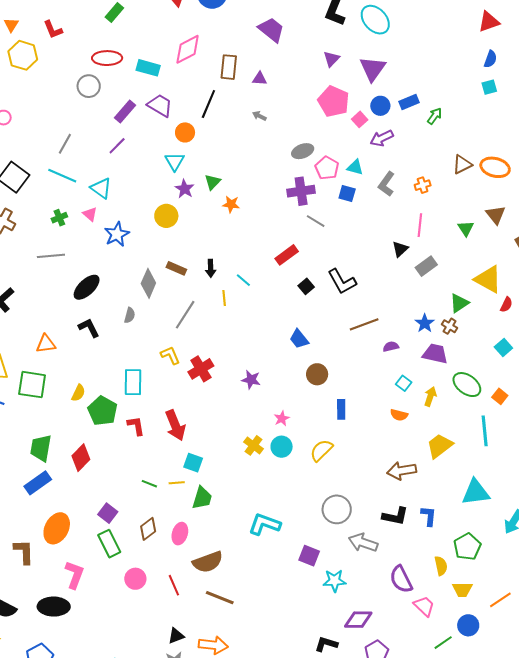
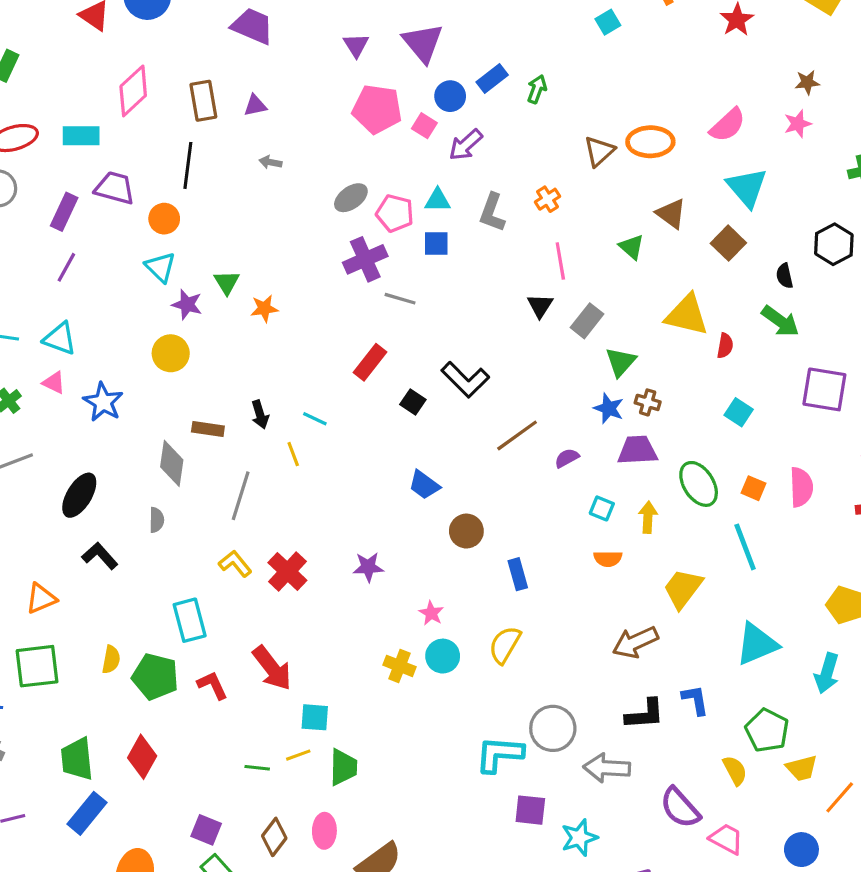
green triangle: (459, 303) -> (621, 362), moved
green ellipse: (467, 385) -> (699, 484), turned 36
cyan L-shape: (265, 524) -> (499, 754), moved
yellow trapezoid: (462, 589) -> (802, 768), moved

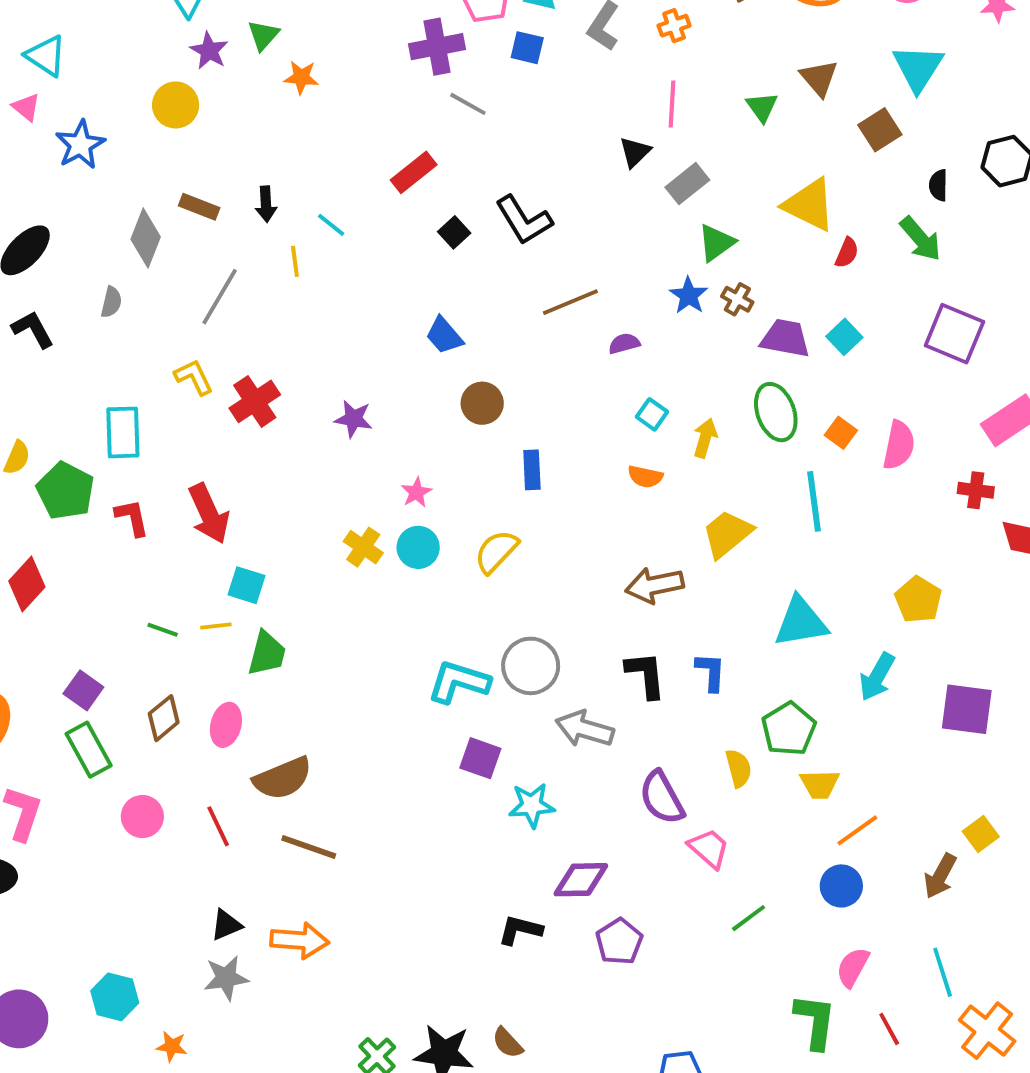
purple trapezoid: (637, 450) -> (785, 338), moved
black L-shape: (645, 714) -> (646, 675), turned -105
blue circle: (801, 850) -> (841, 886), moved

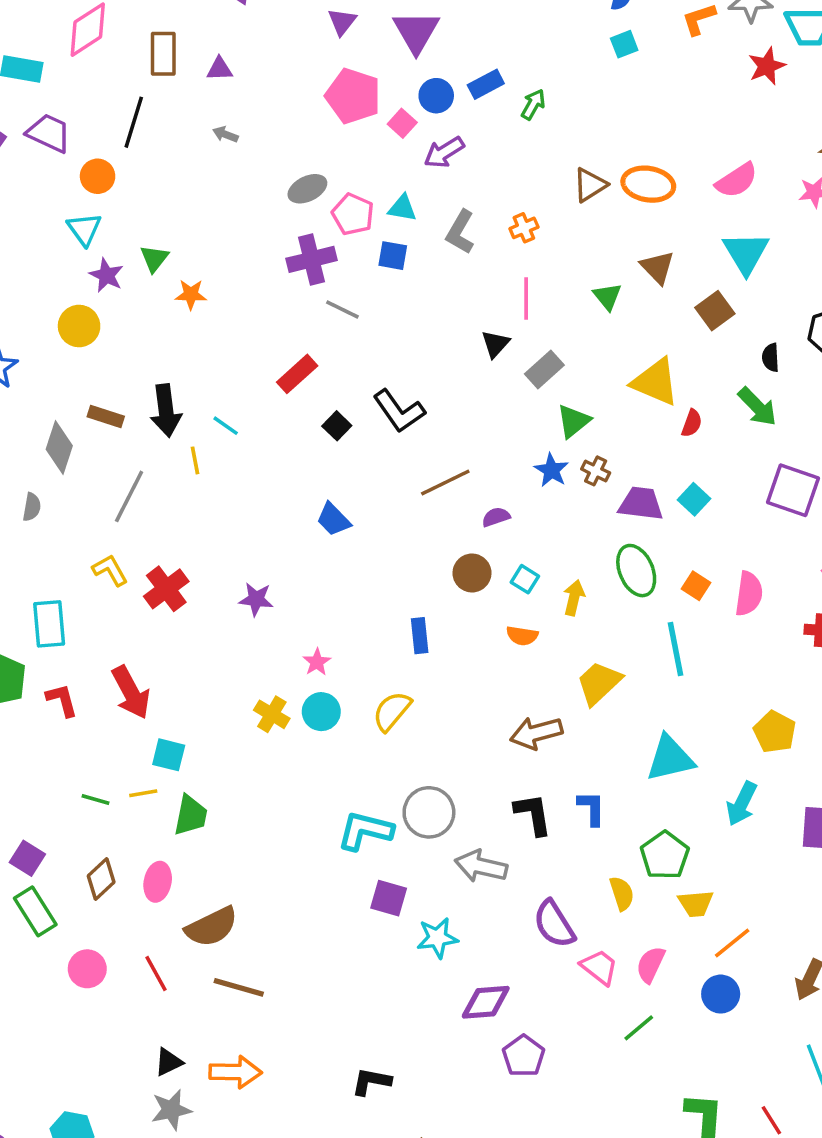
black arrow: (266, 204) -> (166, 411), size x1.6
brown circle: (482, 403) -> (472, 573), moved
black L-shape: (520, 930) -> (371, 1081), moved
pink semicircle: (853, 967) -> (651, 965), moved

